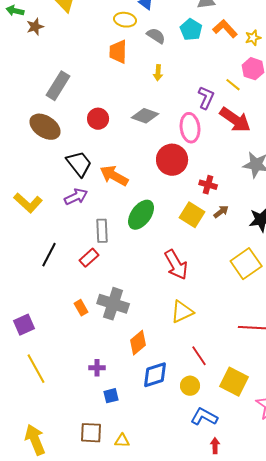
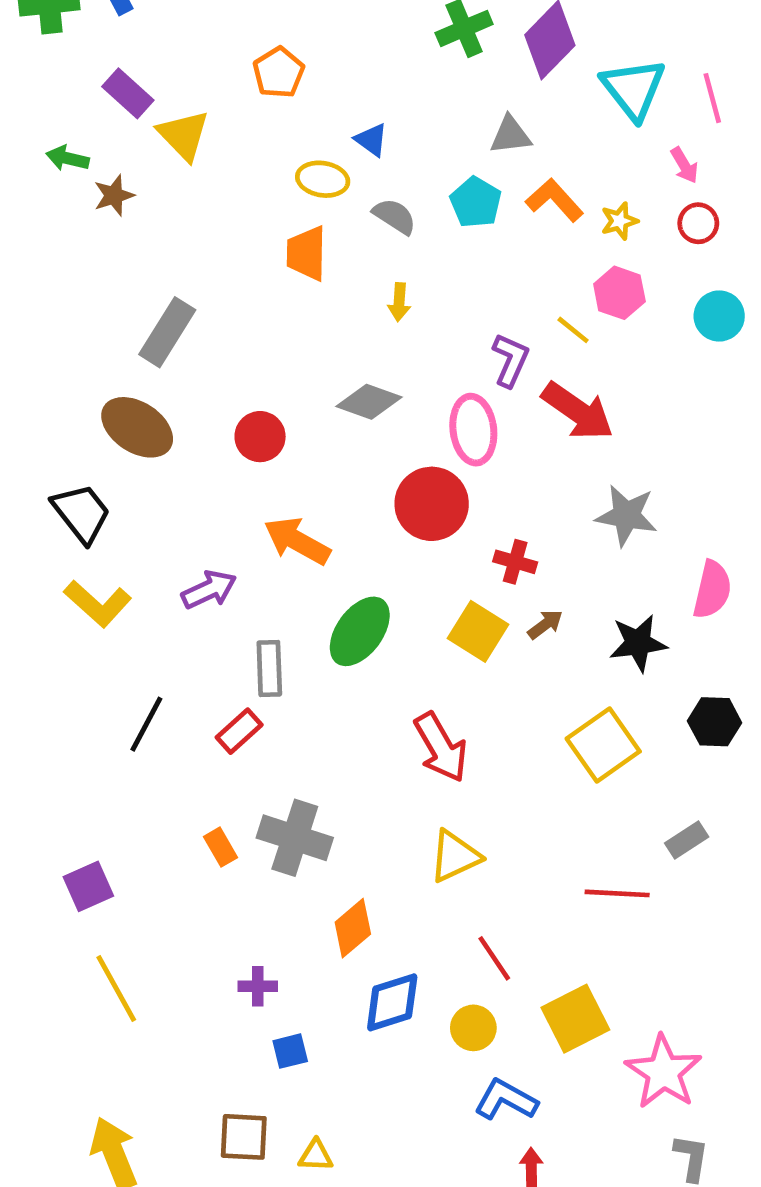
red circle: (98, 119) -> (260, 437), moved
black trapezoid: (79, 164) -> (81, 513), moved
yellow square: (234, 382) -> (575, 1019), turned 36

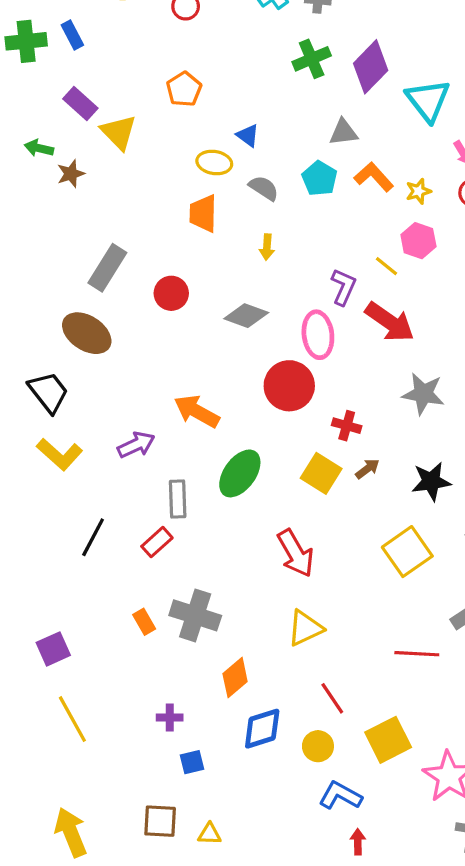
red circle: (260, 437) -> (171, 293), moved

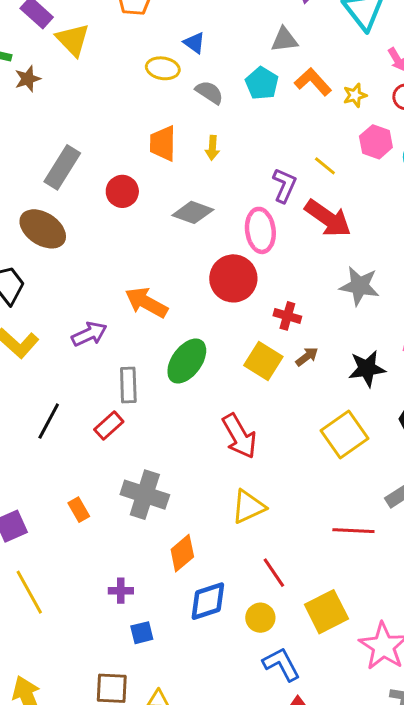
orange trapezoid: (203, 214) -> (163, 143), moved
pink hexagon: (418, 241) -> (376, 142), moved
orange rectangle: (144, 622) -> (79, 510), moved
blue L-shape: (340, 796) -> (281, 664), turned 33

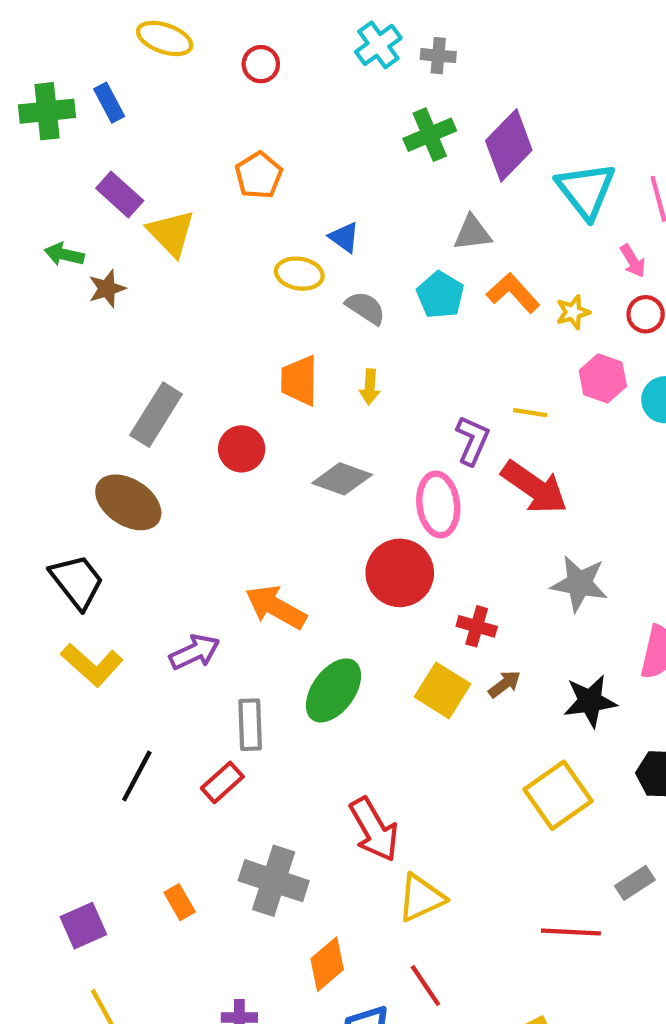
yellow line: (325, 166) -> (530, 413), turned -30
red arrow: (239, 436) -> (374, 829), moved
red line: (274, 573) -> (425, 985), moved

